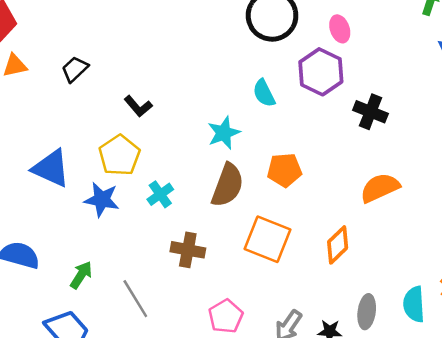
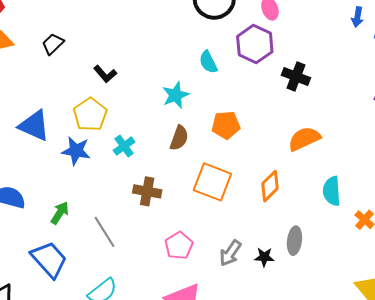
brown semicircle: (227, 185) -> (179, 138), size x0.7
cyan semicircle: (414, 304) -> (332, 191), moved

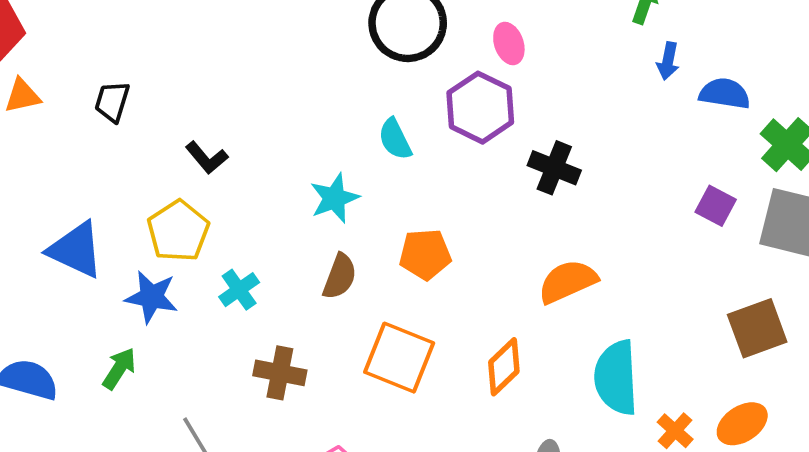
black trapezoid: (53, 44) -> (112, 102), turned -30
cyan semicircle: (332, 191) -> (616, 378), size x1.4
green arrow: (60, 213) -> (119, 369), moved

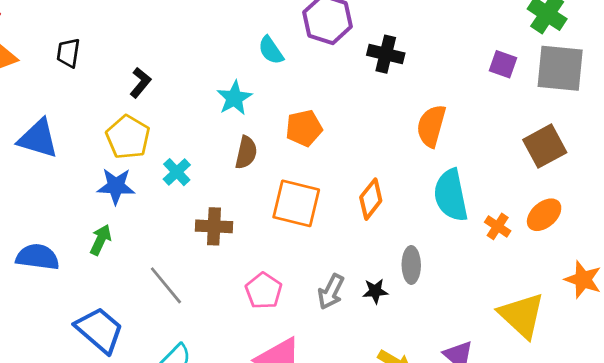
black L-shape: (207, 158) -> (140, 83), turned -92
blue triangle: (76, 250) -> (38, 139), moved
orange semicircle: (568, 281) -> (431, 126), moved, turned -42

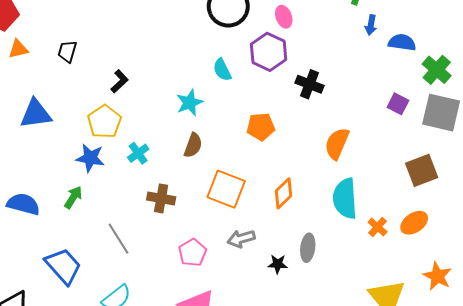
orange pentagon: (304, 128) -> (261, 127), moved
blue triangle: (38, 139) -> (36, 114), turned -32
gray arrow: (331, 292) -> (241, 239), moved, turned 40

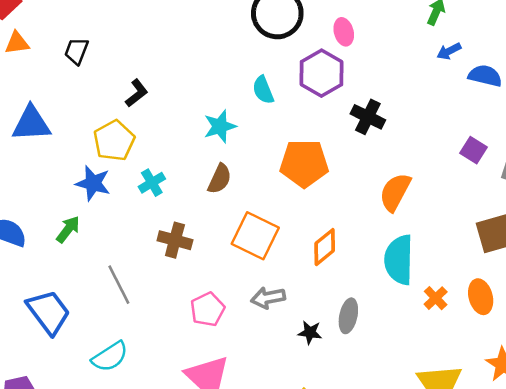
blue arrow: (371, 25) -> (449, 51), turned 48
orange pentagon: (261, 127) -> (304, 163), size x1.4
orange ellipse: (414, 223) -> (481, 297), turned -76

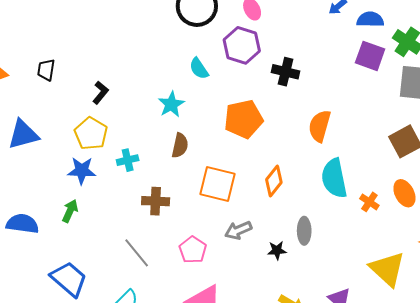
purple square: (474, 150) -> (370, 56), moved, size x1.4
cyan cross: (152, 183) -> (128, 160), turned 30
gray line: (119, 285) -> (137, 253), moved

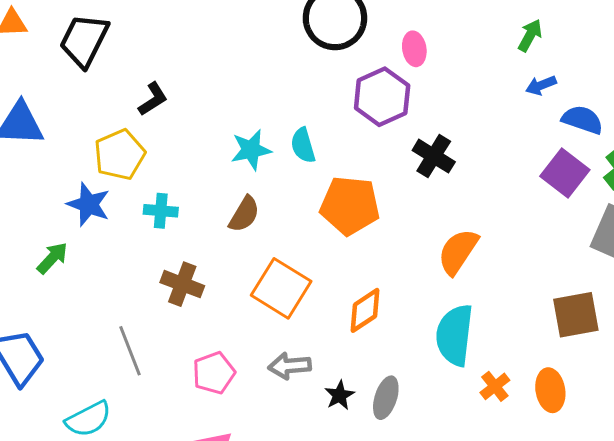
cyan semicircle: (199, 69) -> (303, 145), moved
black trapezoid: (46, 70) -> (84, 40), size x1.6
black star: (277, 250) -> (339, 395), moved, turned 30

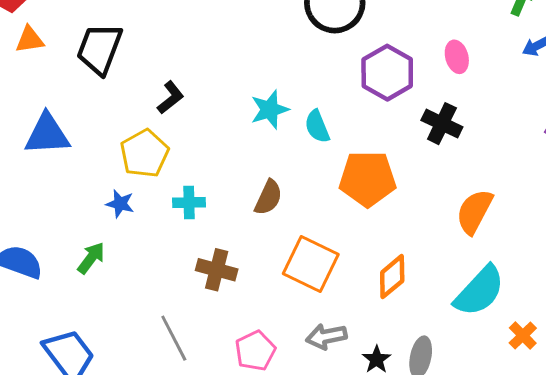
pink ellipse: (414, 49) -> (457, 57), moved
cyan star: (251, 150) -> (270, 110), moved
blue star: (89, 204) -> (120, 204), size x0.7
cyan semicircle: (455, 335) -> (479, 291), turned -138

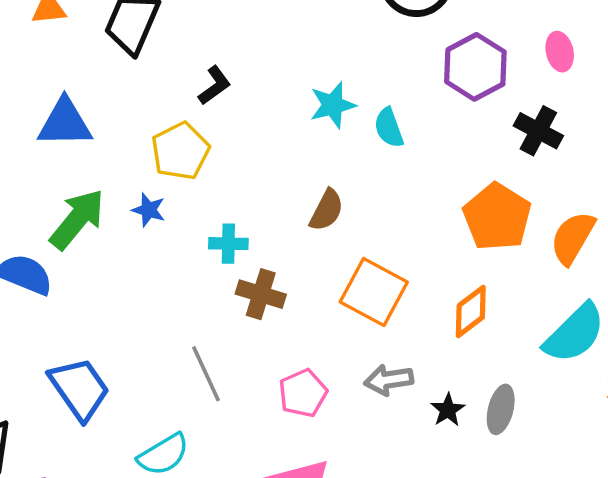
orange pentagon: (367, 179) -> (497, 217), moved, turned 30
cyan cross: (189, 203) -> (228, 244), moved
green arrow: (91, 258) -> (77, 219), moved, size x1.6

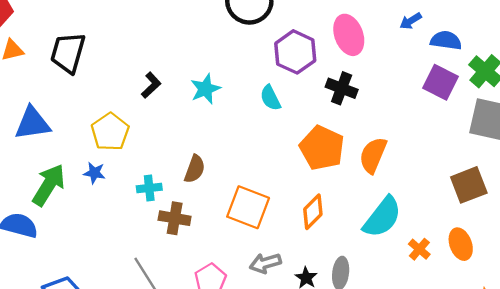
pink ellipse: (560, 52) -> (349, 35), size x1.6
black L-shape: (215, 85) -> (151, 85), moved
cyan semicircle: (389, 128) -> (270, 98), moved
brown semicircle: (327, 210) -> (195, 169), moved

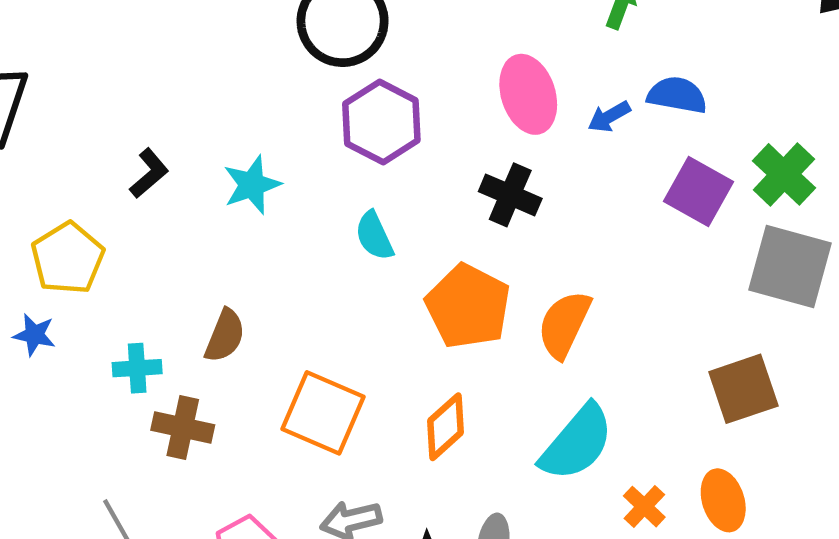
blue arrow: (411, 21) -> (609, 117), moved
blue semicircle: (446, 40) -> (677, 95), moved
purple hexagon: (295, 52) -> (381, 122), moved
cyan semicircle: (270, 98) -> (374, 236), moved

